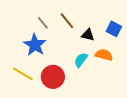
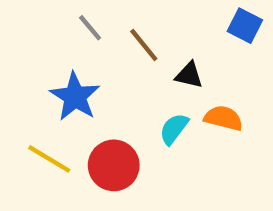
gray line: (43, 23) -> (90, 28), moved
blue square: (114, 29) -> (245, 26), moved

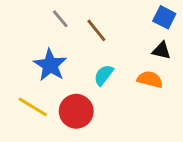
black triangle: (189, 75) -> (161, 51), moved
cyan semicircle: (174, 129) -> (104, 75), moved

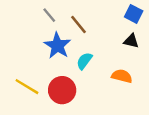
blue star: (50, 65) -> (57, 46), moved
orange semicircle: (150, 79) -> (122, 76), moved

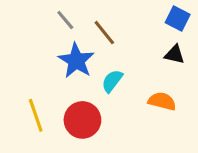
yellow line: (27, 87) -> (36, 115), turned 40

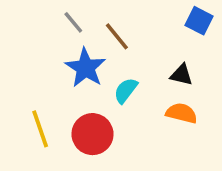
black triangle: (175, 54) -> (182, 75), moved

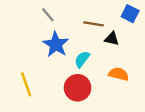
brown line: (117, 36) -> (93, 24), moved, turned -42
black triangle: (182, 75) -> (112, 39), moved
red circle: (93, 134) -> (78, 88), moved

